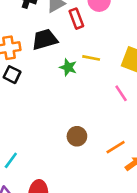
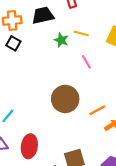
pink line: (121, 93) -> (86, 62), moved
brown circle: (77, 136) -> (65, 99), size x1.6

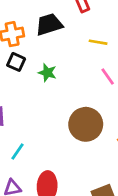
green star: (61, 40) -> (47, 73), moved

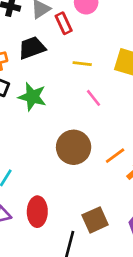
green star: (47, 73) -> (32, 97), size x1.5

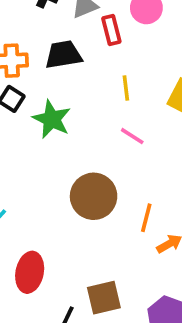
yellow line: (82, 64) -> (126, 88), turned 66
pink line: (93, 98) -> (132, 136), turned -30
orange line: (115, 156) -> (146, 218), turned -50

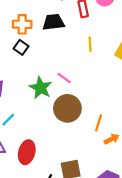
green star: (52, 119) -> (41, 88), moved
pink line: (132, 136) -> (64, 78), moved

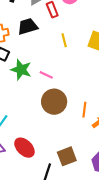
green star: (41, 88) -> (21, 70), moved
red ellipse: (27, 152) -> (24, 148), turned -50

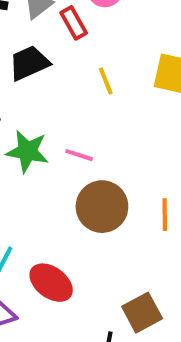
red ellipse: (24, 148) -> (51, 283), moved

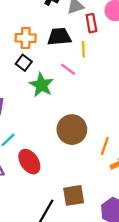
yellow line: (106, 81) -> (83, 49), moved
pink line: (79, 155) -> (68, 69), moved

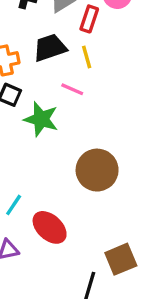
red rectangle: (91, 23) -> (89, 19), turned 42

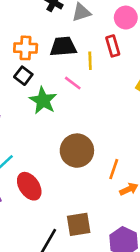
red rectangle: (89, 19) -> (113, 46), moved, turned -48

